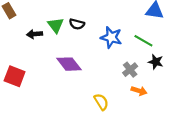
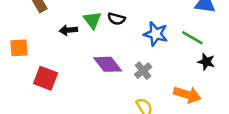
gray cross: (130, 70) -> (143, 71), moved
orange arrow: (139, 91) -> (187, 95), size x1.5

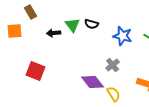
orange square: (19, 48) -> (15, 31), moved
purple diamond: (108, 64) -> (93, 82), moved

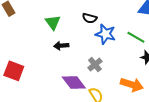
black semicircle: (92, 24) -> (90, 18), moved
black arrow: (54, 33) -> (61, 46), moved

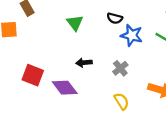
black arrow: (61, 46) -> (84, 63), moved
purple diamond: (74, 82) -> (65, 88), moved

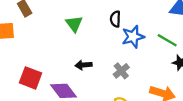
black semicircle: (115, 18) -> (115, 19), turned 77
blue star: (132, 35) -> (133, 37), turned -30

